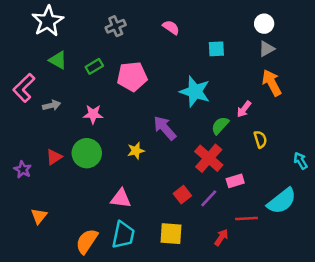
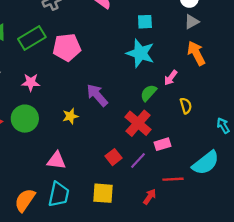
green rectangle: (94, 66) -> (32, 38), size x1.6
cyan star: (195, 92) -> (140, 53), moved

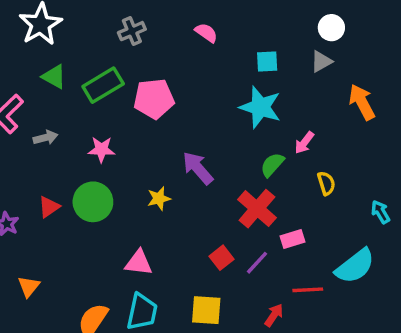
gray triangle: (192, 22) -> (321, 61), moved
orange arrow: (196, 53) -> (362, 102), moved

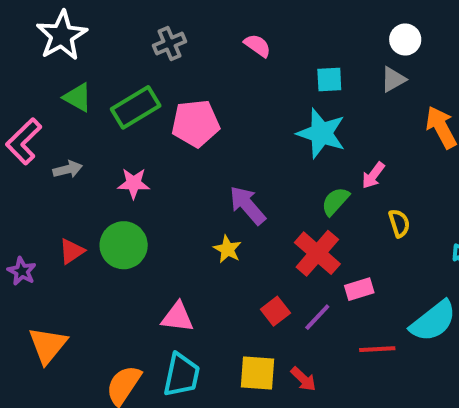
yellow star: (159, 198) -> (227, 249), moved, turned -30
orange triangle: (29, 286) -> (48, 345), size x1.5
red arrow: (274, 315) -> (303, 379), moved, turned 100

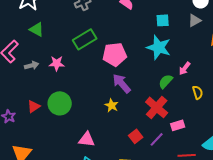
green rectangle: (136, 107) -> (85, 39), moved
pink pentagon: (196, 123) -> (115, 54), moved
pink star: (134, 183) -> (57, 63), moved

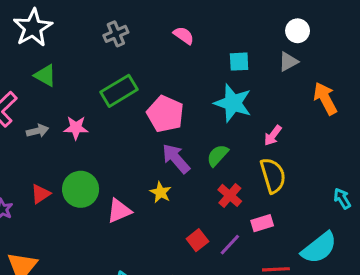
pink pentagon: (115, 54) -> (165, 114), turned 30
green semicircle: (166, 81) -> (218, 155), moved
yellow semicircle: (198, 92) -> (273, 175), moved, size x1.6
red cross: (157, 107) -> (230, 195), size x0.7
pink triangle: (87, 139) -> (119, 211), moved, turned -30

